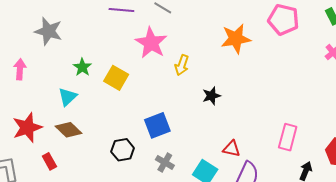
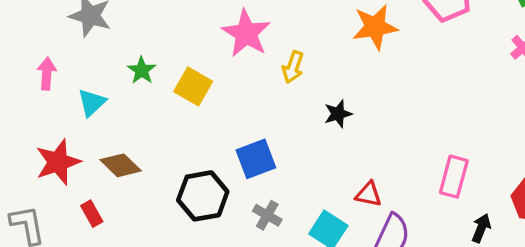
cyan triangle: (67, 97) -> (92, 103), moved
black hexagon: (123, 150) -> (203, 196), size x1.4

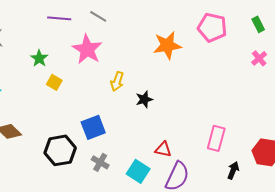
yellow arrow: (293, 67) -> (117, 81), moved
green star: (142, 70) -> (39, 58), moved
yellow square: (193, 86) -> (54, 82), size x0.7

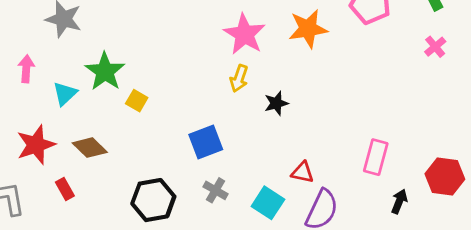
pink star: (87, 49) -> (244, 34), moved
green star: (39, 58) -> (105, 72), moved, size x1.6
yellow square: (54, 82) -> (137, 101), moved
black hexagon: (60, 150) -> (153, 200), moved

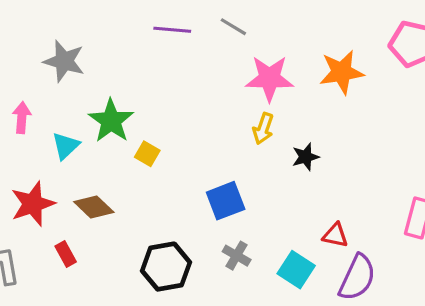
pink star: (244, 34) -> (269, 78), turned -30

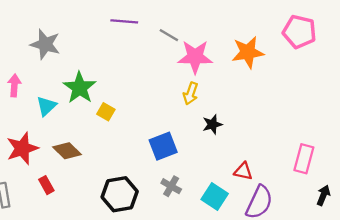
gray line: (233, 27) -> (169, 35), moved
black star: (306, 157) -> (212, 124), moved

